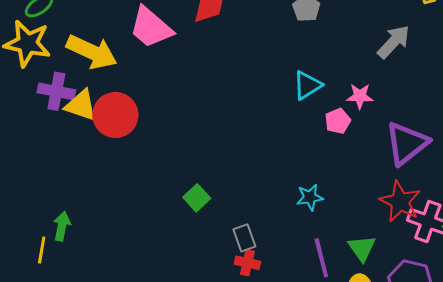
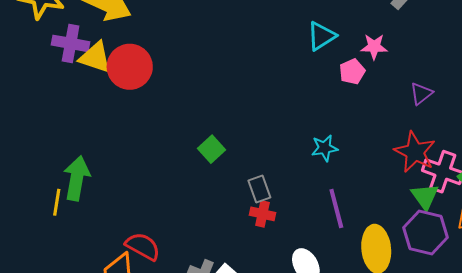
purple triangle: (407, 143) -> (421, 94), size x0.5
green arrow: (62, 226) -> (77, 178), size x1.5
green triangle: (362, 248) -> (425, 196), moved

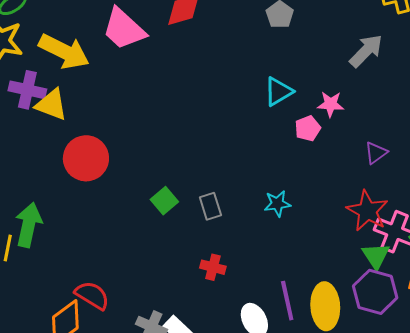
red circle: (130, 67) -> (86, 158), moved
gray rectangle: (259, 189) -> (210, 206), moved
purple line: (336, 209) -> (287, 301), moved

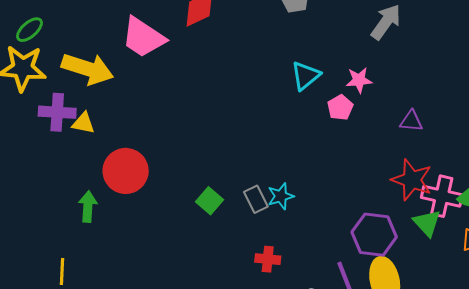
yellow triangle: (51, 105) -> (83, 123), size x0.7
purple triangle: (376, 153) -> (411, 121), turned 50
cyan star: (277, 204) -> (281, 196), moved
green arrow: (29, 225) -> (88, 207), moved, size x0.7
purple hexagon: (375, 292) -> (374, 235), moved

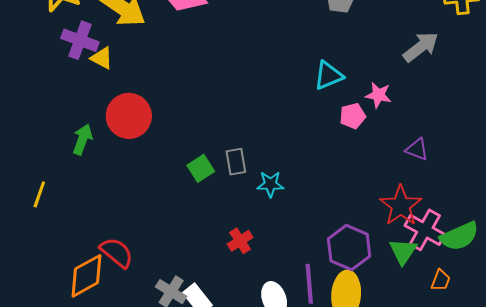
gray rectangle: (256, 199) -> (236, 162), moved
red cross: (268, 259) -> (240, 241), turned 35

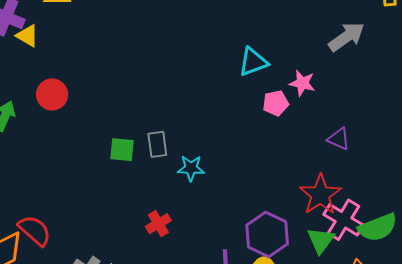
red circle: (129, 116) -> (52, 94), size x0.7
green square: (201, 168) -> (122, 150), turned 36

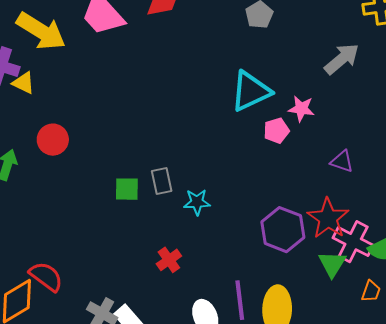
cyan triangle: (253, 62) -> (251, 91), size x1.4
purple hexagon: (267, 234) -> (283, 230), moved

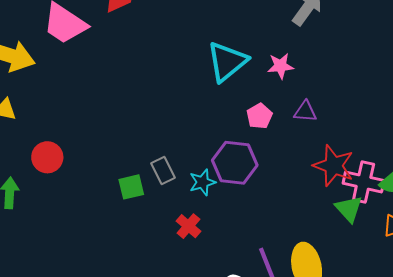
pink pentagon: (276, 131) -> (259, 116), moved
purple triangle: (342, 161) -> (305, 112), moved
purple hexagon: (283, 230) -> (235, 163), moved
red cross: (169, 260) -> (188, 226), moved

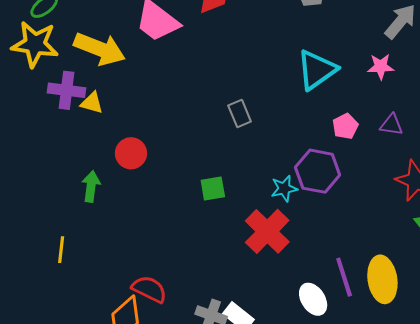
pink star: (281, 66) -> (381, 67), moved
gray rectangle: (163, 171) -> (240, 114), moved
red cross: (188, 226) -> (267, 231), size x1.8

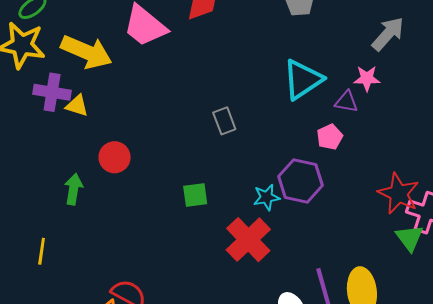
purple triangle: (391, 125) -> (346, 102), moved

